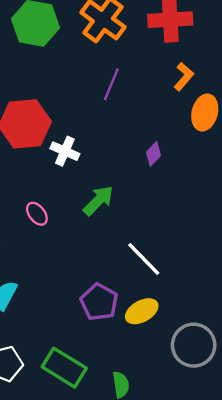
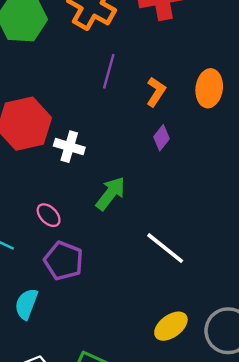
orange L-shape: (184, 77) -> (156, 92), moved
purple pentagon: (99, 302) -> (64, 261), moved
yellow ellipse: (142, 311) -> (171, 326), moved

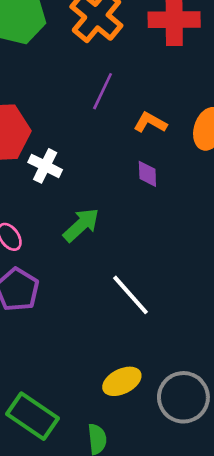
orange L-shape: (156, 92) -> (150, 123), turned -104
purple diamond: (162, 138) -> (147, 174), turned -50

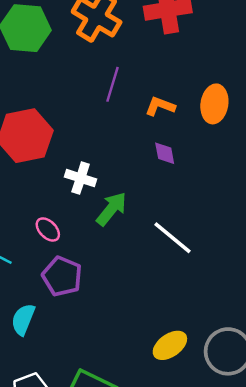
white cross: (45, 166) -> (81, 178), moved
white line: (130, 295) -> (172, 238), moved

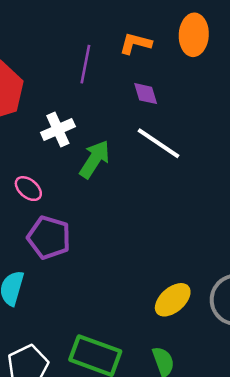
purple line: (112, 84) -> (85, 64), moved
white cross: (81, 178) -> (58, 130), turned -36
white line: (172, 238) -> (158, 143), moved

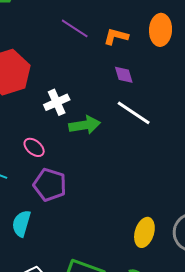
purple line: (85, 64) -> (75, 28), moved, turned -68
green arrow: (95, 159) -> (85, 125), turned 48
yellow ellipse: (173, 300) -> (144, 232), turned -32

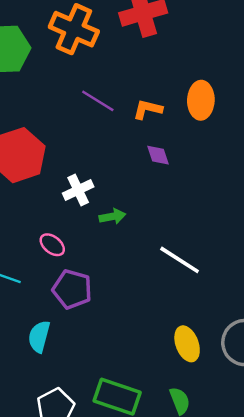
white line: (134, 113) -> (180, 260), moved
green arrow: (85, 125) -> (112, 216), size x0.7
yellow ellipse: (144, 232) -> (187, 344), turned -36

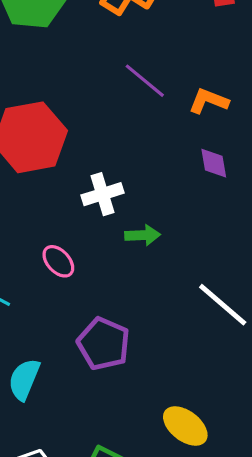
purple pentagon: (72, 289) -> (104, 344), moved
yellow ellipse: (187, 344) -> (185, 426), moved, turned -40

